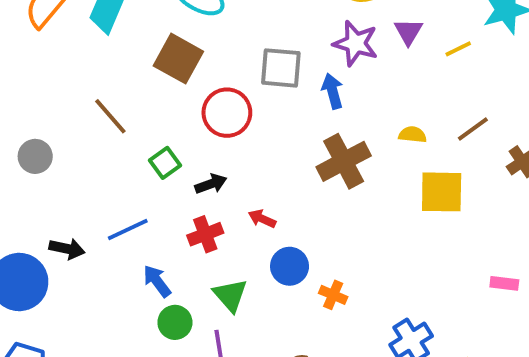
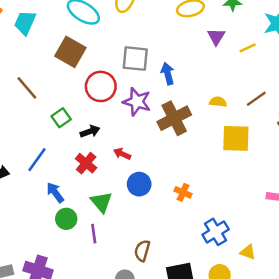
purple star: (356, 43) -> (137, 102), moved
blue line: (128, 230) -> (37, 160), turned -30
red cross: (205, 234) -> (86, 163), turned -30
orange cross: (333, 295) -> (183, 192), moved

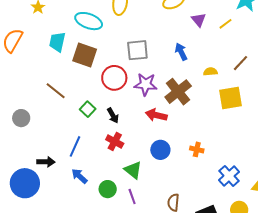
cyan trapezoid: (25, 23) -> (57, 42), moved
blue arrow: (168, 74) -> (181, 52), moved
black arrow: (90, 131) -> (113, 115), turned 91
red arrow: (122, 154) -> (156, 115), moved, size x1.5
blue arrow: (55, 192) -> (79, 176), moved

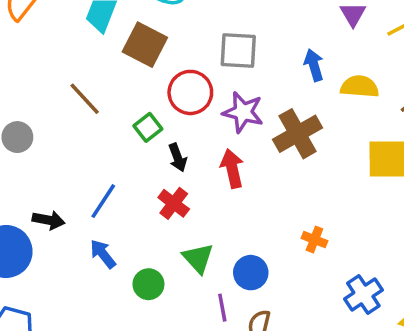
yellow semicircle: (210, 72) -> (360, 87), moved, size x1.5
green square: (88, 109) -> (148, 127), moved
red arrow: (156, 115) -> (232, 168), moved, turned 55
blue circle: (160, 150) -> (251, 273), moved
purple line: (132, 197) -> (222, 308), moved

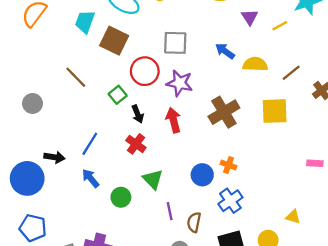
blue arrow: (314, 65) -> (225, 51), turned -36
brown cross: (298, 134) -> (224, 112), moved
blue circle: (251, 273) -> (202, 175), moved
blue cross: (363, 295) -> (230, 201), moved

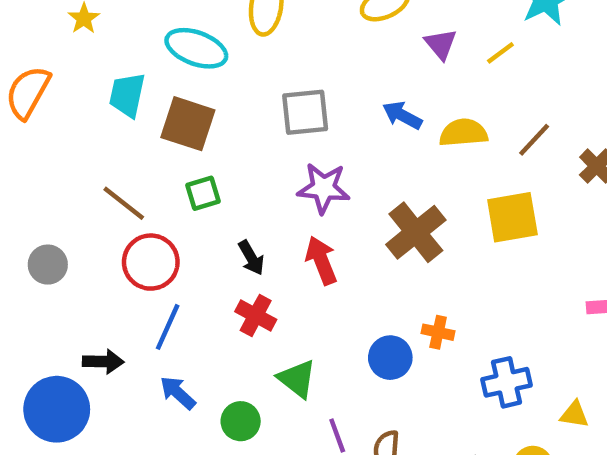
red circle: (145, 71) -> (151, 262), moved
green square: (118, 95) -> (203, 193), moved, turned 30
blue cross: (230, 201) -> (506, 382), moved, turned 30

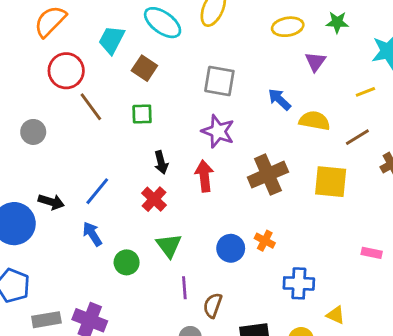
yellow line: (500, 53) -> (365, 92), moved
brown square: (188, 124) -> (144, 68), size x0.7
red circle: (151, 262) -> (66, 71), moved

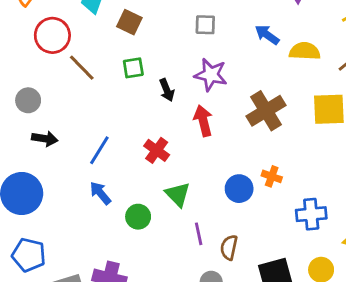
gray square: (219, 81) -> (205, 25), size x0.7
black arrow: (161, 162) -> (167, 90), moved
black arrow: (51, 202) -> (45, 139), moved

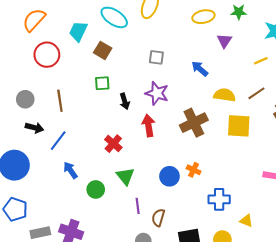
yellow semicircle: (305, 51) -> (225, 95), moved
brown line: (82, 68) -> (60, 101), moved, turned 30
blue line: (99, 150) -> (58, 141), moved

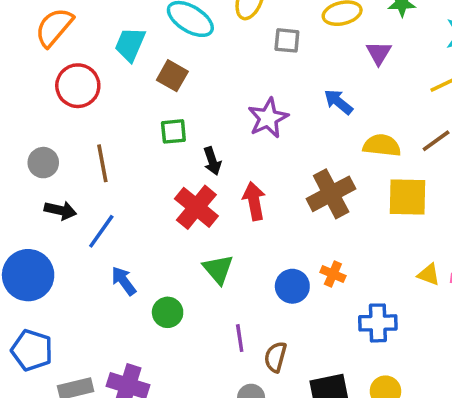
gray square: (156, 57) -> (287, 40), moved
purple star: (157, 93) -> (268, 118), moved, turned 30
red cross: (113, 144) -> (196, 207), moved, size x1.4
green triangle: (125, 176) -> (218, 269), moved
yellow triangle: (246, 221) -> (429, 275), moved

